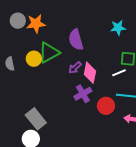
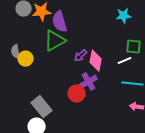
purple semicircle: (76, 40) -> (60, 22), moved
yellow circle: (34, 59) -> (26, 59), moved
red circle: (106, 106) -> (77, 94), moved

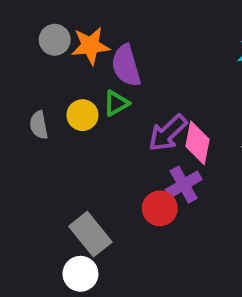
green triangle: (55, 41) -> (116, 103), size x0.6
purple arrow: (81, 56) -> (168, 133), size x1.5
yellow circle: (26, 59) -> (82, 115), moved

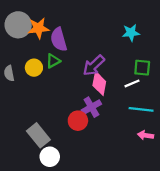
gray circle: (55, 40) -> (18, 25), size x1.5
purple arrow: (168, 133) -> (94, 65), moved
white circle: (80, 274) -> (50, 157), moved

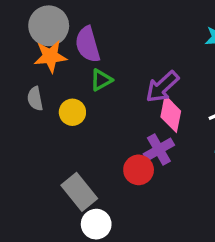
orange star: (38, 28) -> (50, 56), moved
purple semicircle: (59, 39) -> (88, 44), moved
yellow circle: (34, 68) -> (72, 112), moved

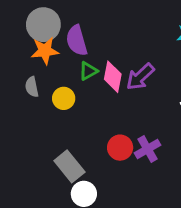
pink diamond: (171, 114) -> (113, 77), moved
purple cross: (159, 150) -> (148, 149), moved

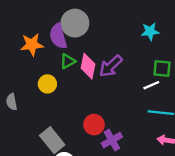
gray circle: (43, 25) -> (75, 23), moved
gray semicircle: (32, 87) -> (12, 102), moved
purple cross: (148, 149) -> (112, 140), moved

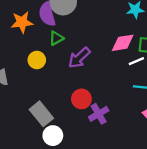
pink diamond: (88, 66) -> (123, 43), moved, turned 70
purple arrow: (111, 66) -> (79, 58), moved

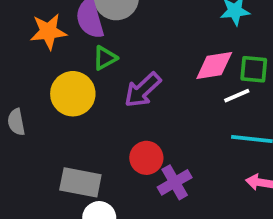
yellow circle: (37, 60) -> (73, 94), size x1.5
gray rectangle: (41, 114) -> (80, 182), turned -40

